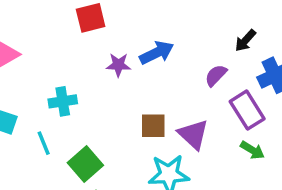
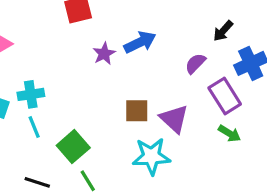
purple star: (118, 65) -> (104, 54), turned -30
cyan cross: (63, 101) -> (31, 94), moved

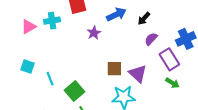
black arrow: (223, 31) -> (144, 19), moved
blue arrow: (140, 42) -> (116, 14), moved
cyan cross: (31, 94) -> (52, 21), moved

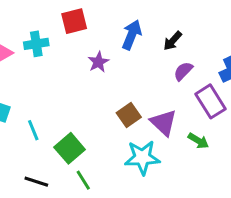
blue arrow: (116, 14) -> (132, 35), turned -42
brown square: (114, 69) -> (129, 115), turned -35
green arrow: (172, 83) -> (198, 141), moved

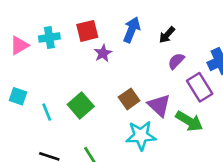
red square: (74, 21) -> (87, 31), moved
green arrow: (198, 141) -> (189, 121), size x1.5
green square: (70, 148) -> (81, 105), moved

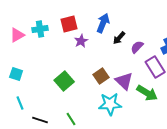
black arrow: (167, 35) -> (119, 38), moved
cyan line: (47, 112) -> (20, 103), moved

